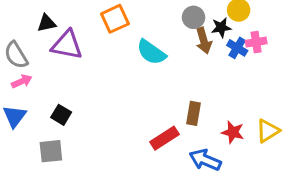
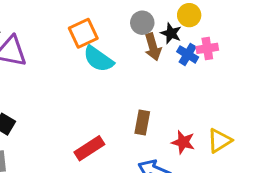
orange square: (115, 19) -> (83, 33), moved
black star: (221, 28) -> (171, 33), turned 30
red rectangle: (164, 138) -> (89, 148), moved

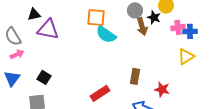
orange square: (83, 33) -> (96, 17), turned 30
blue cross: (188, 54) -> (190, 31), moved, turned -32
yellow triangle: (219, 141) -> (186, 56), moved

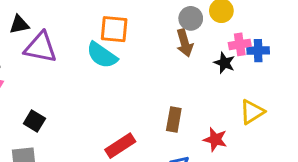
gray circle: (135, 10) -> (191, 18), moved
black star: (154, 17) -> (224, 63), moved
cyan semicircle: (106, 34) -> (102, 55), moved
yellow triangle: (186, 56) -> (252, 112), moved

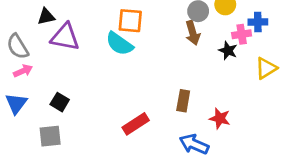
blue cross: (258, 51) -> (258, 22), moved
yellow triangle: (252, 112) -> (266, 68), moved

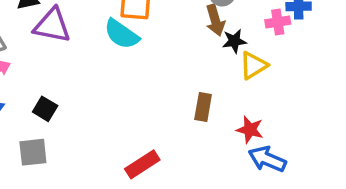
black star: (228, 51) -> (234, 41), moved, turned -30
yellow triangle: (266, 68) -> (253, 65), moved
red rectangle: (136, 124) -> (142, 164), moved
blue arrow: (194, 144) -> (267, 159), moved

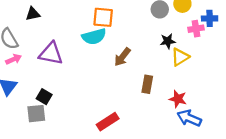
brown arrow: (215, 20) -> (122, 57), moved, turned 54
purple triangle: (52, 25) -> (51, 54), moved
cyan semicircle: (121, 34) -> (94, 37), turned -50
black square: (45, 109) -> (44, 97), moved

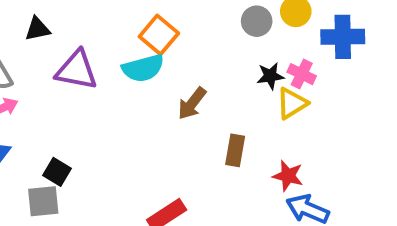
orange square: (103, 17) -> (159, 35), turned 35
blue cross: (210, 18) -> (343, 37), size x1.5
pink cross: (196, 29) -> (302, 74), moved, turned 35
purple triangle: (51, 54) -> (77, 70), moved

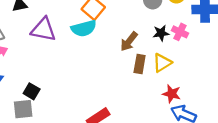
brown arrow: (192, 103) -> (129, 41), moved
yellow triangle: (292, 103) -> (162, 63), moved
brown rectangle: (235, 150) -> (140, 64), moved

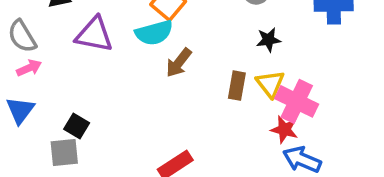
pink cross: (180, 32) -> (297, 101), moved, size x1.6
brown arrow: (129, 41) -> (179, 63), moved
yellow triangle: (162, 63) -> (270, 84), turned -36

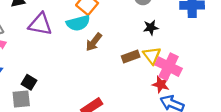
brown rectangle: (237, 86) -> (131, 57), turned 60

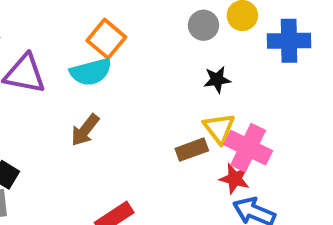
brown arrow: (94, 42) -> (85, 130), moved
brown rectangle: (131, 57) -> (192, 150), moved

